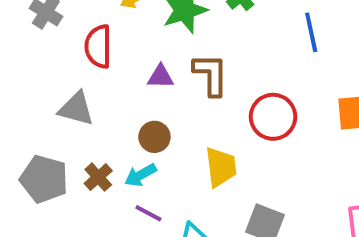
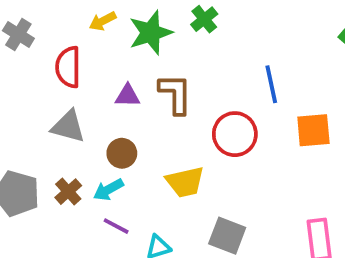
blue line: (311, 32) -> (271, 84), moved
gray triangle: (76, 109) -> (68, 126), moved
yellow trapezoid: (221, 167) -> (185, 182), turned 84

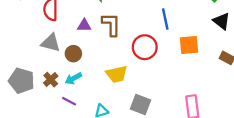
brown circle: (122, 153) -> (73, 54), moved
purple line: (116, 226) -> (69, 101), moved

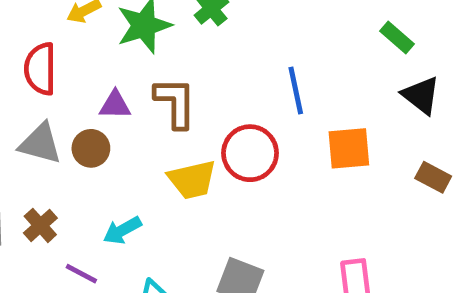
brown circle: (73, 54) -> (91, 148), moved
yellow trapezoid: (117, 74) -> (192, 180), moved
cyan arrow: (73, 79) -> (122, 230), moved

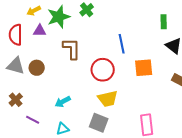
green rectangle: (397, 37) -> (164, 22), turned 48
purple triangle: (115, 105) -> (40, 31), moved
yellow trapezoid: (192, 180) -> (108, 99), moved
cyan arrow: (122, 230) -> (63, 102), moved

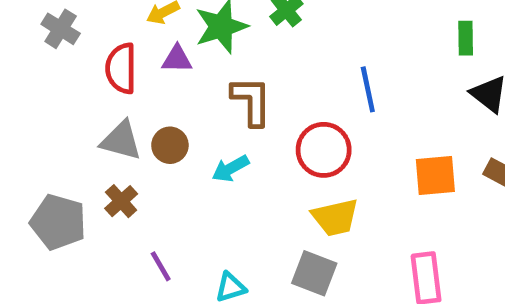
orange square: (144, 68) -> (435, 175), moved
brown cross: (16, 100) -> (121, 201), moved
cyan arrow: (63, 102) -> (230, 169), moved
purple line: (33, 120) -> (161, 266), turned 32

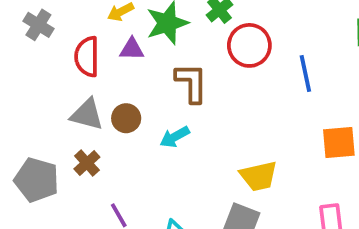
blue line: (368, 89) -> (305, 73), moved
red circle: (324, 150) -> (249, 45), moved

